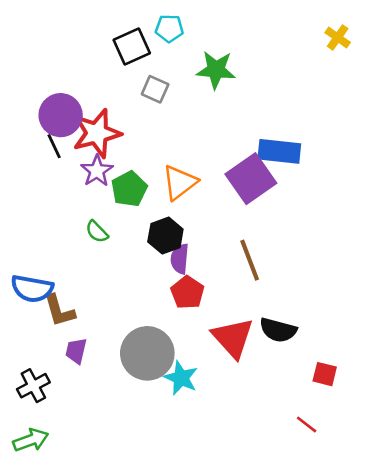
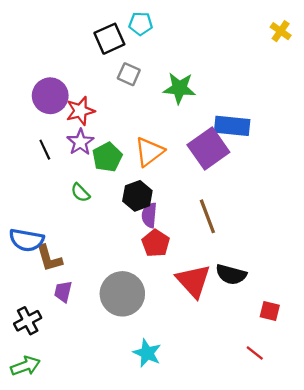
green star: (216, 70) -> (179, 88), moved
red star: (97, 133) -> (80, 111), size x0.7
black line: (54, 146) -> (45, 150), moved
cyan star: (181, 378) -> (147, 353), moved

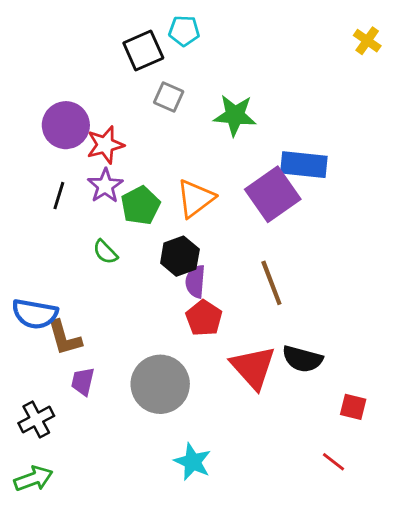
black line: (45, 150) -> (59, 196), turned 42

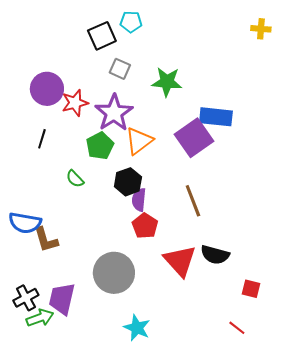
yellow cross: (367, 41) -> (261, 29), turned -30
purple star: (105, 186) -> (114, 113), moved, size x1.5
purple trapezoid: (83, 381) -> (62, 299), moved, size x1.6
green arrow: (33, 479) -> (40, 318), moved

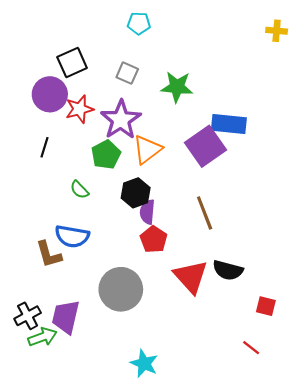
black square: (102, 36) -> (72, 63), moved
blue semicircle: (25, 223) -> (72, 236), moved
cyan star: (137, 328) -> (144, 363), moved

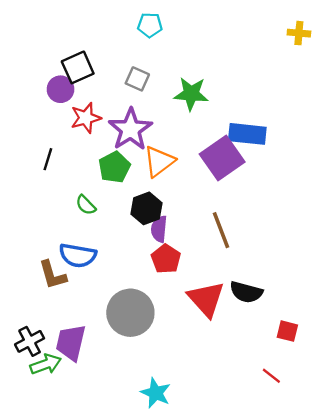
purple circle: (50, 94) -> (61, 89), moved, size x0.7

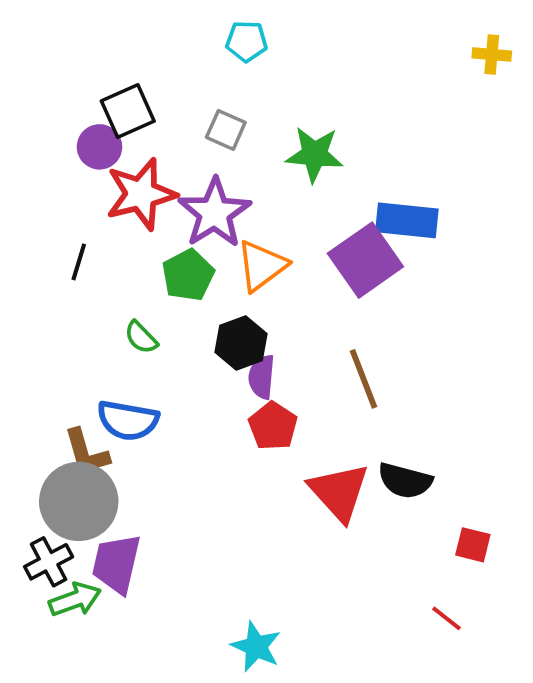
red star: (86, 118) -> (141, 194), size x1.4
gray circle: (130, 313) -> (79, 501), moved

